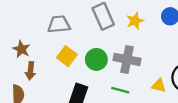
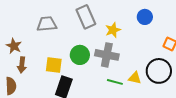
yellow star: (135, 21) -> (113, 30), moved
yellow square: (67, 56) -> (54, 65), moved, turned -30
green line: (120, 90) -> (115, 82), moved

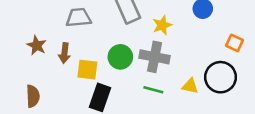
brown arrow: (22, 65) -> (65, 53), moved
green line: (115, 82) -> (153, 90), moved

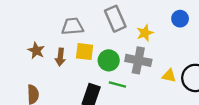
yellow square: (87, 70) -> (85, 52), moved
yellow triangle: (190, 86) -> (169, 76), moved
green line: (153, 90) -> (117, 85), moved

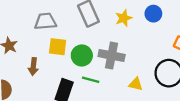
yellow star: (145, 33) -> (124, 18), moved
brown arrow: (60, 57) -> (33, 67), moved
yellow triangle: (169, 76) -> (136, 84), moved

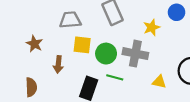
yellow star: (124, 18) -> (152, 27), moved

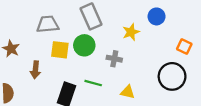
green circle: (106, 54) -> (84, 45), moved
gray cross: (135, 54) -> (114, 59), size x0.6
yellow triangle: (159, 82) -> (128, 92), moved

